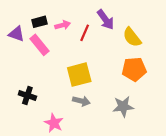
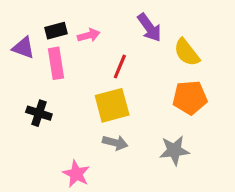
red line: (85, 33) -> (120, 66), moved
pink rectangle: (40, 45) -> (56, 63), turned 30
black cross: (27, 96) -> (39, 113), moved

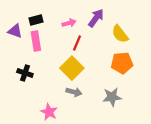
purple arrow: (149, 28) -> (96, 18), turned -108
pink arrow: (89, 35) -> (69, 23), moved
yellow square: (112, 105) -> (72, 68), turned -30

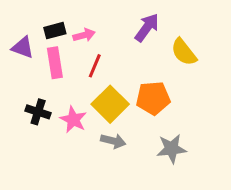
pink arrow: (69, 23) -> (84, 35), moved
red line: (77, 43) -> (95, 66), moved
orange pentagon: (122, 63) -> (153, 98), moved
pink star: (49, 112) -> (73, 120), moved

